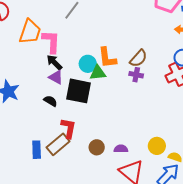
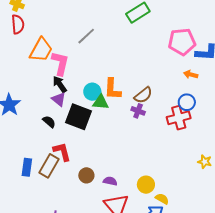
red L-shape: (68, 128) -> (62, 152), turned -35
brown rectangle: (58, 144) -> (49, 166), turned -30

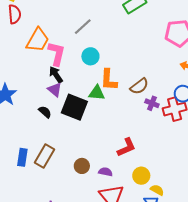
cyan circle: (92, 92) -> (90, 56), moved
purple cross: (138, 111) -> (152, 103), moved
red L-shape: (62, 152) -> (126, 147), moved, turned 80

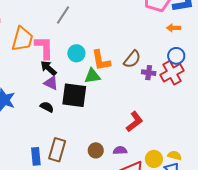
cyan circle: (90, 56) -> (76, 53), moved
yellow circle: (141, 176) -> (154, 159), moved

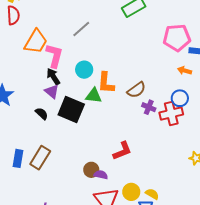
brown circle: (96, 150) -> (91, 170), moved

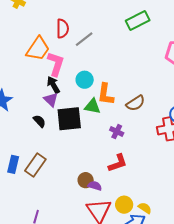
red semicircle: (13, 15) -> (62, 29), moved
purple cross: (149, 107) -> (117, 132), moved
black square: (71, 109) -> (69, 119), turned -32

